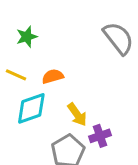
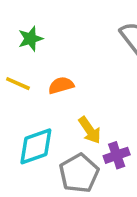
cyan diamond: (31, 108) -> (36, 146), moved

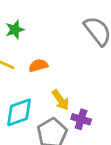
purple cross: (117, 155) -> (81, 119), turned 36

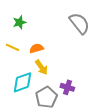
yellow arrow: (60, 100) -> (41, 67), moved

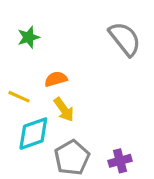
yellow line: (12, 47) -> (19, 97), moved
purple cross: (67, 87) -> (120, 161), moved, turned -32

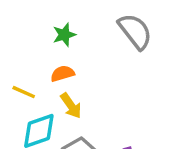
green star: (29, 37) -> (64, 35), moved

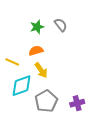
gray semicircle: (135, 31) -> (61, 25), moved, size x0.6

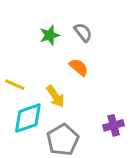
orange semicircle: (36, 51) -> (79, 67), moved, turned 56
purple cross: (77, 103) -> (114, 125), moved

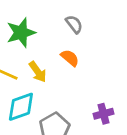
green star: (50, 35) -> (21, 33), moved, size x1.5
yellow arrow: (55, 96) -> (38, 72), moved

